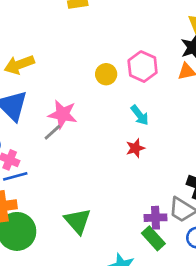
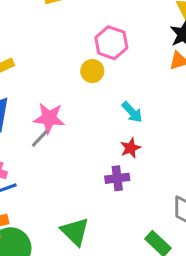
pink hexagon: (143, 67) -> (111, 43), moved
purple cross: (156, 218) -> (117, 178), moved

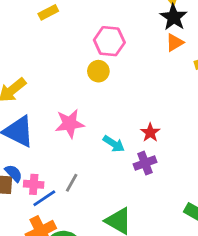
cyan arrow: (132, 112) -> (114, 144), moved
gray line: (40, 138) -> (72, 183), moved

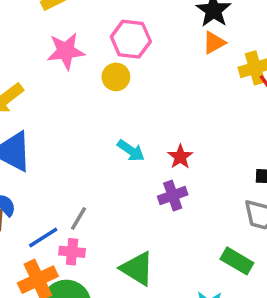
pink star: (70, 124) -> (66, 51), moved
cyan arrow: (114, 144) -> (131, 151), moved
pink cross: (34, 184) -> (72, 252), moved

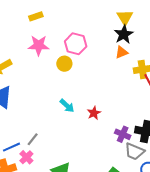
purple cross: (173, 196) -> (123, 134), moved, turned 35
pink cross: (72, 252) -> (26, 157), turned 32

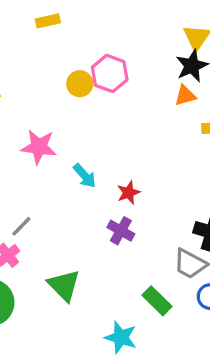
pink star: (39, 45) -> (39, 147), moved
yellow circle: (64, 64) -> (80, 84), moved
purple cross: (123, 134) -> (121, 231), moved

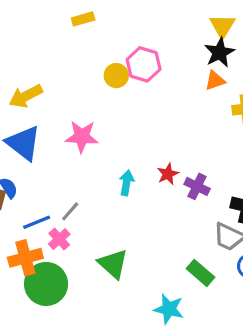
cyan arrow: (85, 176) -> (127, 183), moved, turned -125
purple cross: (121, 231) -> (197, 186), moved

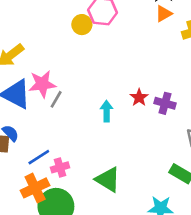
pink star: (82, 137) -> (42, 84), moved
gray line: (70, 211) -> (56, 99), moved
pink cross: (59, 239) -> (60, 167), turned 36

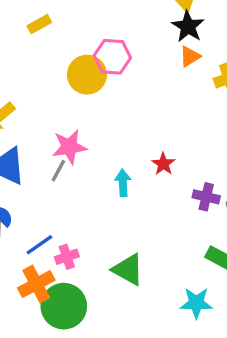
yellow circle: (82, 25) -> (87, 75), size x1.5
pink star: (42, 84) -> (69, 147), moved
purple cross: (165, 103) -> (206, 197), moved

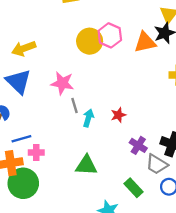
orange triangle: (190, 56) -> (145, 42), moved, size x1.5
gray line: (58, 171) -> (75, 106), moved, turned -64
green triangle: (128, 270) -> (86, 165), moved, turned -45

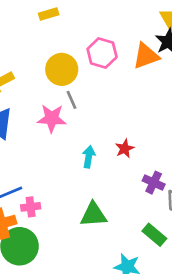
yellow circle: (90, 41) -> (62, 69), moved
gray line: (75, 106) -> (72, 100), moved

